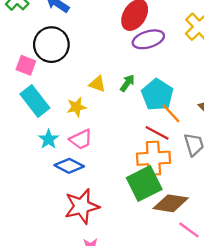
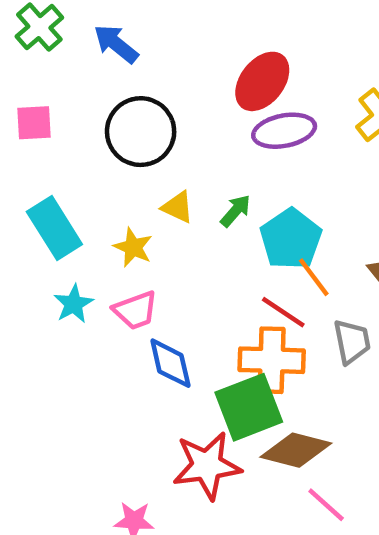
black circle: (51, 45) -> (141, 132), moved
pink square: (26, 65) -> (34, 123), moved, turned -30
yellow star: (76, 107) -> (133, 247), turned 30
blue diamond: (69, 166) -> (170, 363), moved, turned 44
red star: (82, 206) -> (207, 466), moved

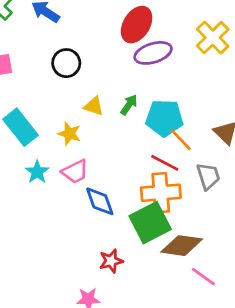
black circle: (141, 132) -> (66, 63), size x0.7
cyan pentagon: (291, 239) -> (164, 118), turned -30
red star: (207, 466) -> (111, 261), moved, size x0.6

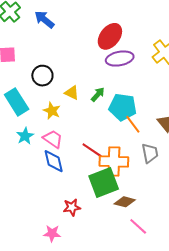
black circle: (66, 63) -> (42, 76), moved
red line: (165, 163) -> (92, 150), moved
pink trapezoid: (75, 172) -> (53, 139), turned -125
blue diamond: (100, 201) -> (54, 161), moved
brown diamond: (182, 246) -> (125, 202), size x0.7

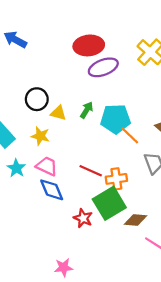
red ellipse: (110, 36) -> (89, 45), turned 56
black circle: (42, 76) -> (37, 99), moved
orange cross: (114, 161) -> (116, 179), size x0.7
red star: (72, 207) -> (83, 218), moved, turned -30

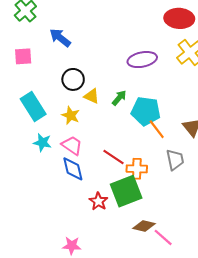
blue arrow: (15, 40) -> (60, 38), moved
red ellipse: (89, 45) -> (179, 18), moved
cyan star: (16, 168) -> (42, 142), turned -30
brown diamond: (136, 220) -> (144, 226), moved

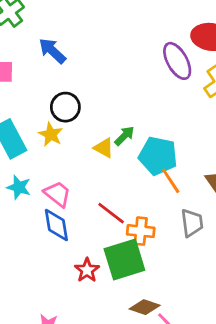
purple ellipse: (142, 60) -> (177, 61), moved, turned 68
yellow triangle: (92, 96) -> (104, 148), moved
yellow star: (71, 115) -> (51, 134), moved

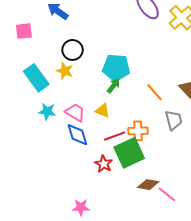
green arrow: (124, 136) -> (114, 86), moved
yellow triangle: (104, 148) -> (103, 110), moved
cyan pentagon: (158, 156) -> (116, 68), moved
red line: (111, 213) -> (115, 136), moved, turned -50

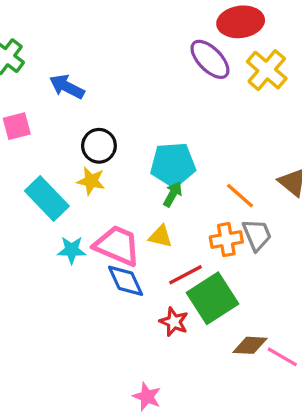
pink trapezoid: (75, 112) -> (117, 246), size x1.4
gray trapezoid: (174, 120) -> (257, 235), moved
orange cross: (138, 131) -> (226, 240), moved
pink star: (81, 207) -> (147, 397), turned 30

